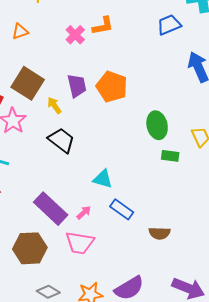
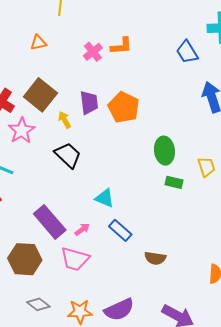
blue trapezoid: (169, 25) -> (187, 52), turned -105

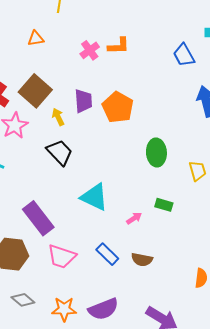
green rectangle: (174, 182) -> (164, 205), moved
cyan triangle: (105, 198) -> (94, 197), size x1.4
pink arrow: (82, 229) -> (134, 218), moved
blue rectangle: (120, 230) -> (107, 254), moved

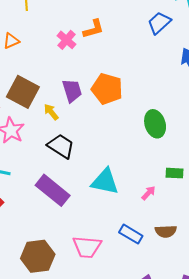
blue trapezoid: (184, 55) -> (159, 23), turned 90
purple rectangle: (38, 218) -> (53, 190), moved

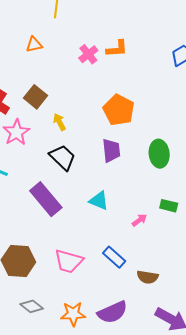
purple trapezoid: (72, 91) -> (111, 151), moved
brown square: (23, 92) -> (36, 97), size x0.7
cyan triangle: (105, 182) -> (99, 201), size x0.7
brown semicircle: (166, 231) -> (148, 277), moved

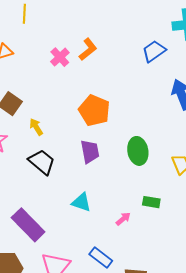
orange L-shape: (117, 49) -> (88, 49), turned -30
purple rectangle: (46, 199) -> (28, 225), moved

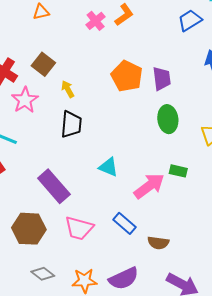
purple trapezoid: (90, 151) -> (162, 79), moved
black trapezoid: (42, 162) -> (71, 124), turned 52
pink arrow: (123, 219) -> (149, 186), size x2.0

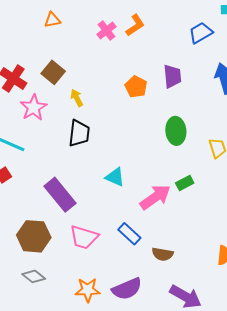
orange pentagon: (127, 76) -> (136, 87), size x0.7
purple trapezoid: (162, 79) -> (172, 76), moved
green rectangle: (178, 171) -> (185, 183), turned -42
gray diamond: (43, 274) -> (34, 276), moved

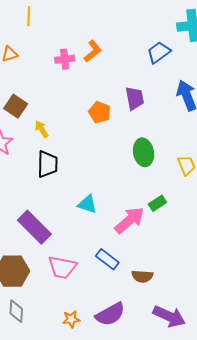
pink cross: (107, 30) -> (65, 59), turned 36
gray diamond: (34, 276) -> (16, 311), turned 60
orange star: (88, 290) -> (71, 319), size x0.7

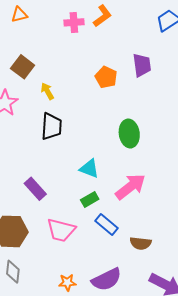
green ellipse: (144, 152) -> (129, 134), moved
green rectangle: (157, 203) -> (90, 200), moved
purple rectangle: (34, 227) -> (35, 189), size x0.7

